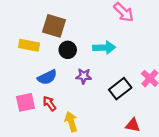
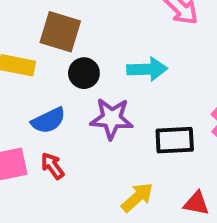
purple star: (84, 76) -> (112, 118), size x1.5
black rectangle: (120, 89) -> (175, 140), turned 35
yellow arrow: (71, 122) -> (137, 197), moved, turned 66

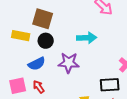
black circle: (84, 73) -> (46, 41), moved
black rectangle: (175, 140) -> (110, 85), moved

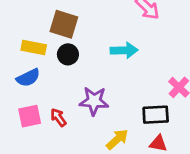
purple star: (69, 63) -> (94, 101), moved
blue semicircle: (37, 64) -> (28, 78), moved

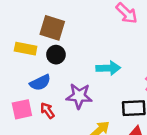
cyan arrow: (124, 50) -> (108, 68), moved
blue semicircle: (28, 78) -> (40, 83), moved

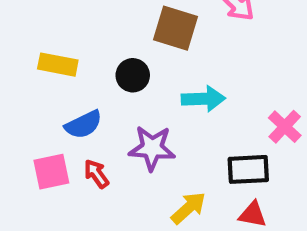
brown square: (52, 28) -> (176, 28), moved
black circle: (56, 55) -> (133, 75), moved

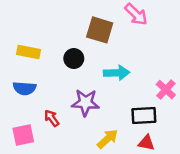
blue semicircle: (83, 125) -> (25, 88), moved, turned 30
pink square: (51, 172) -> (23, 135), moved

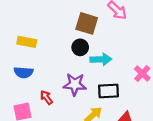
black circle: (74, 58) -> (80, 47), moved
black rectangle: (144, 116) -> (108, 91), moved

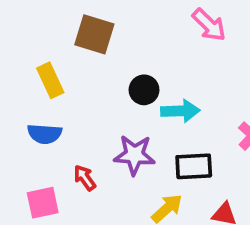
brown square: (87, 23) -> (94, 34), moved
yellow rectangle: (27, 42) -> (50, 80), turned 54

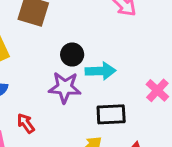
purple star: (134, 155) -> (65, 87), moved

